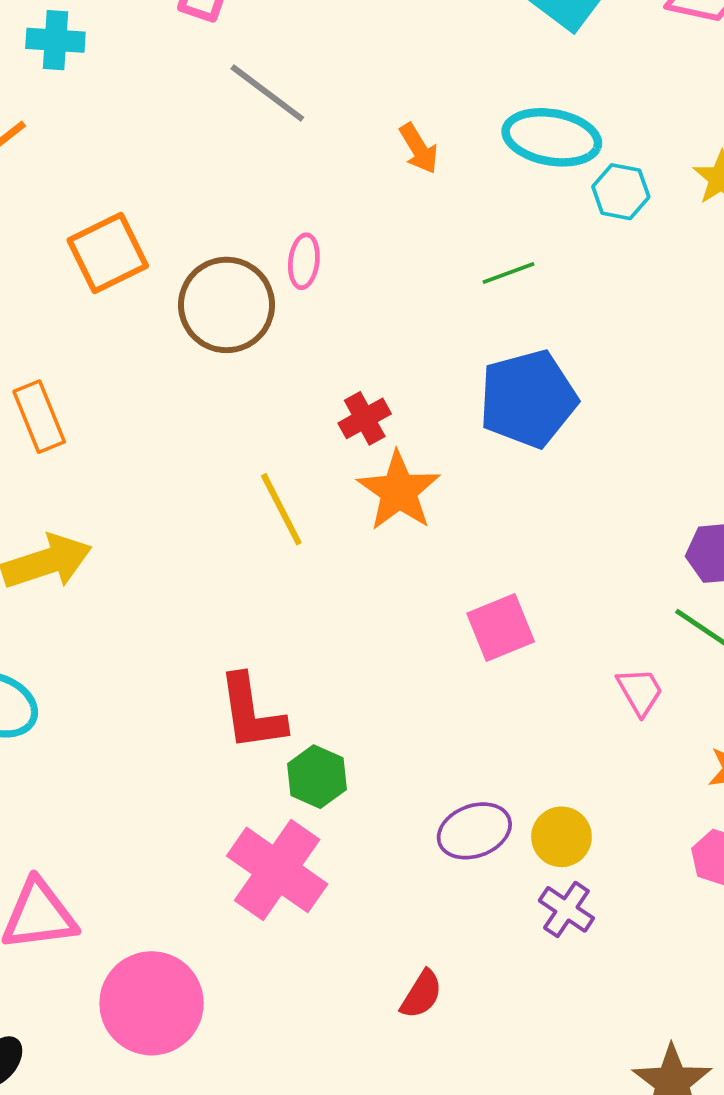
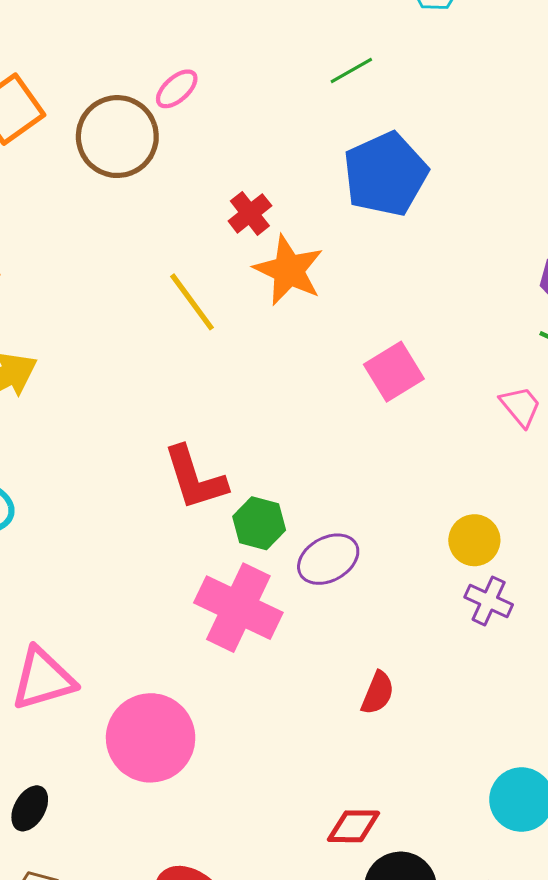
pink ellipse: (304, 261) -> (177, 89), turned 51
purple ellipse: (474, 831) -> (328, 559), moved

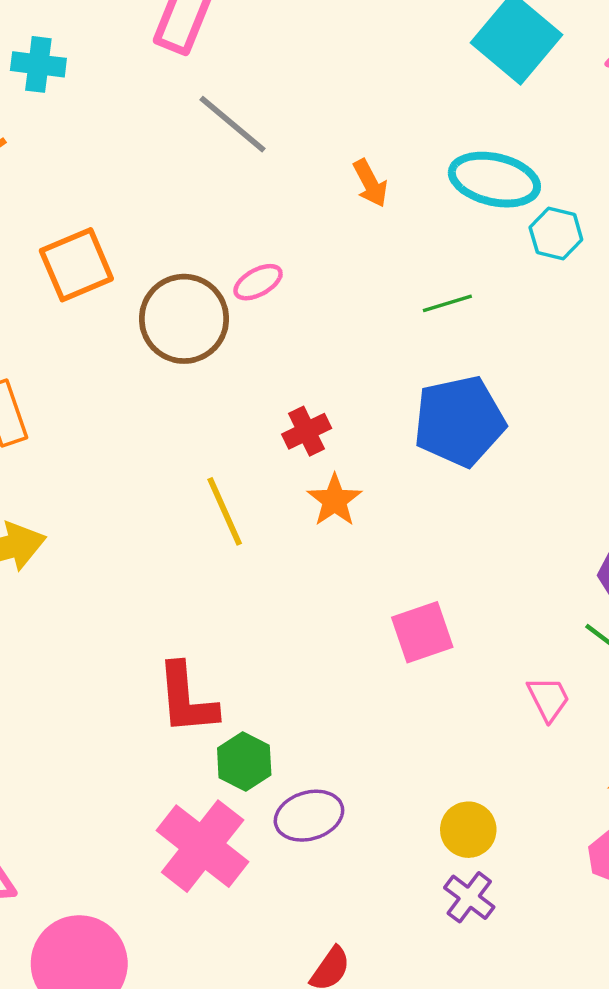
orange star: (289, 270) -> (335, 500), size x0.7

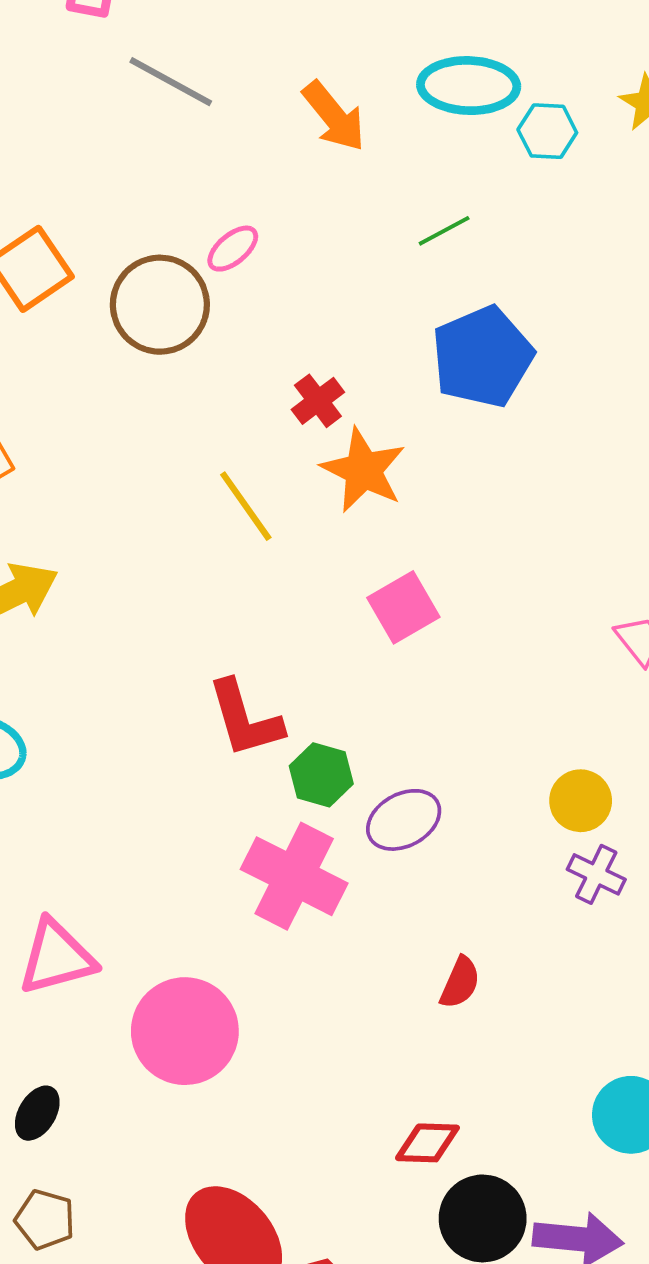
orange arrow: (370, 183) -> (334, 116), size x1.4
orange star: (335, 500) -> (363, 470), size x1.4
pink square: (422, 632) -> (403, 607), moved

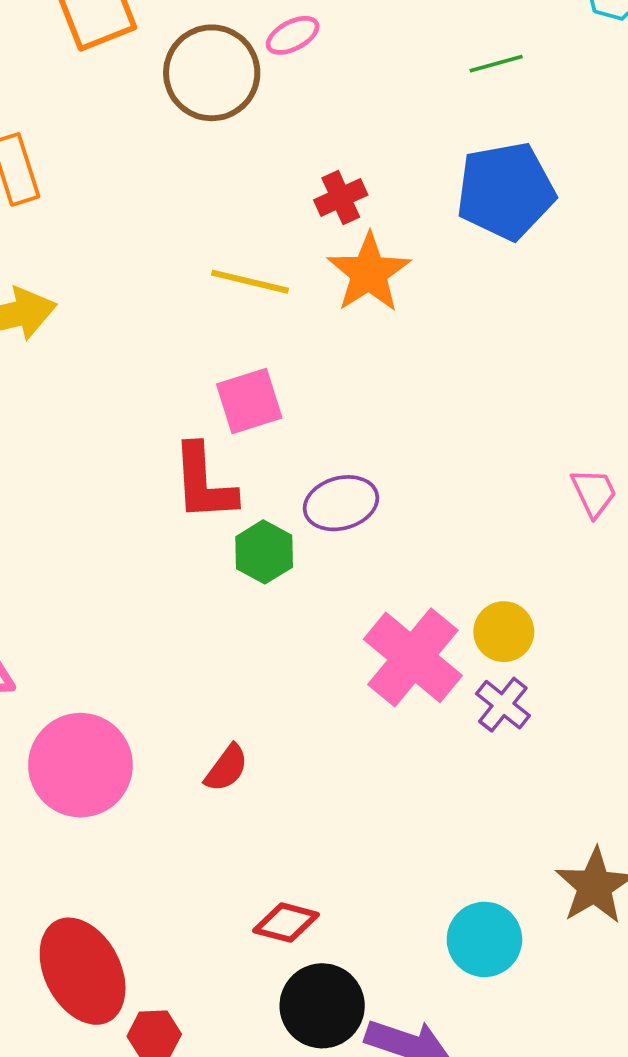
yellow line: (246, 506) -> (250, 282), turned -54
pink square: (403, 607) -> (249, 401), moved
purple ellipse: (404, 820) -> (341, 503), moved
pink cross: (294, 876) -> (413, 657), moved
red semicircle: (460, 983) -> (226, 768), moved

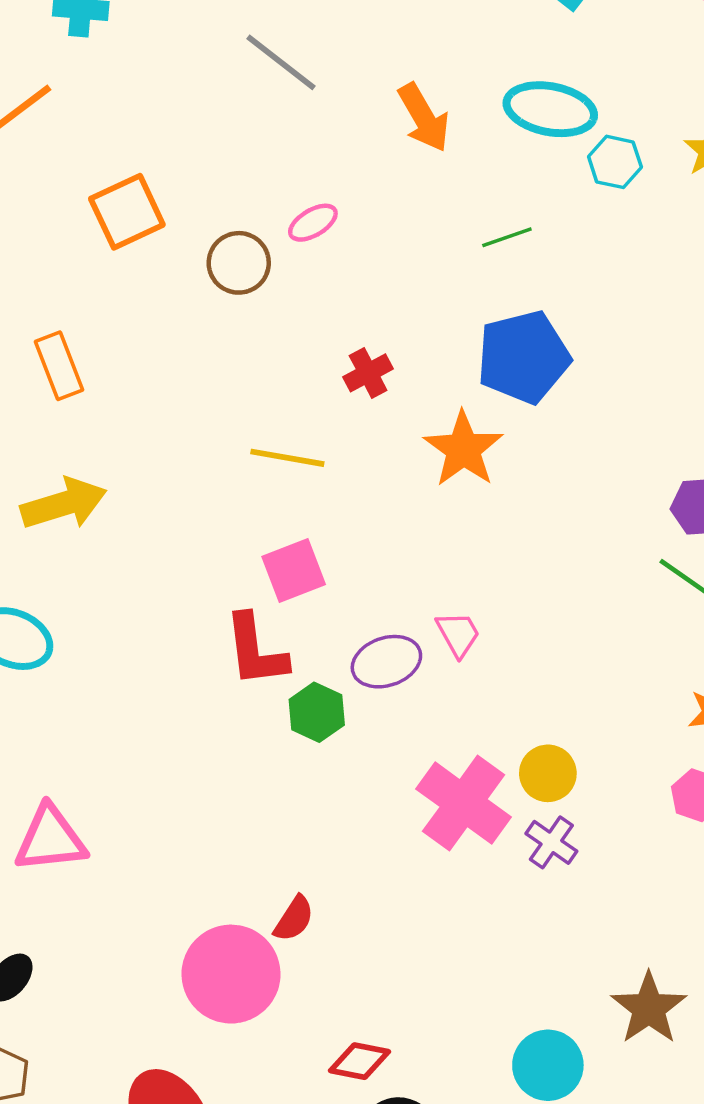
brown circle: (212, 73) -> (239, 263), size x0.7
orange star: (369, 273) -> (463, 449), moved
pink trapezoid: (594, 493) -> (458, 634), moved
pink circle: (80, 765) -> (231, 974), moved

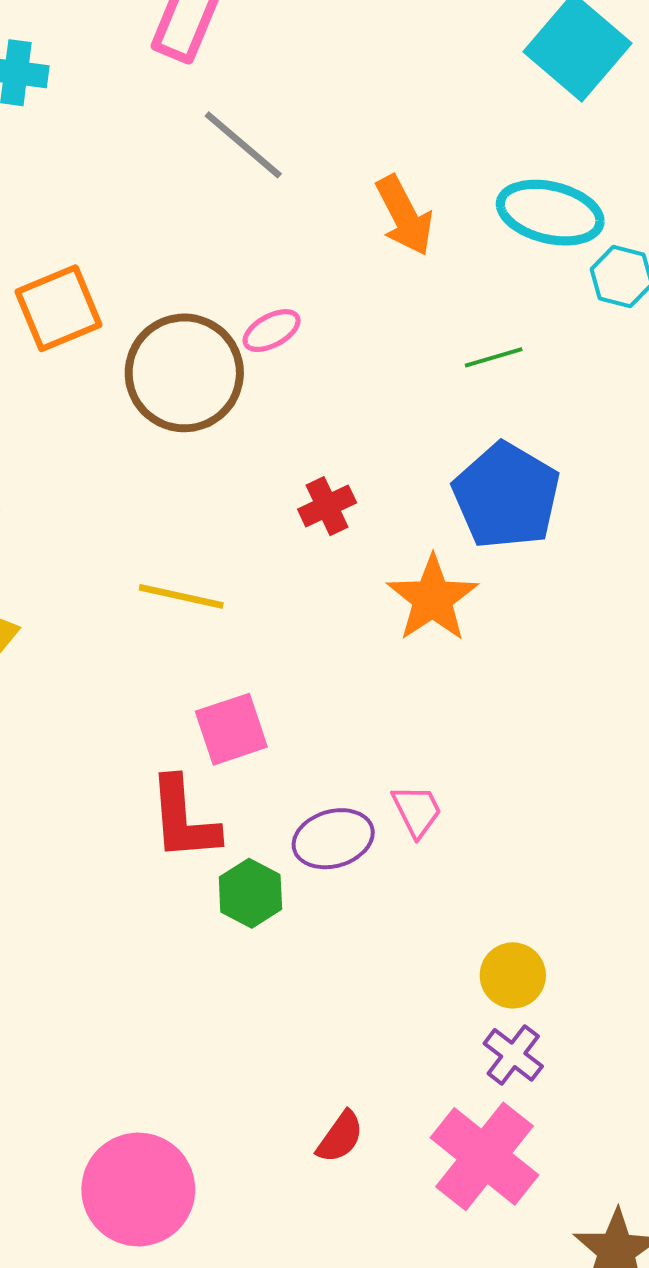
brown circle: (239, 263) -> (184, 373), size x1.6
blue pentagon: (523, 357) -> (506, 496), turned -30
yellow line: (287, 458) -> (181, 596), moved
pink cross: (464, 803) -> (484, 1156), moved
red semicircle: (294, 919) -> (340, 1137), moved

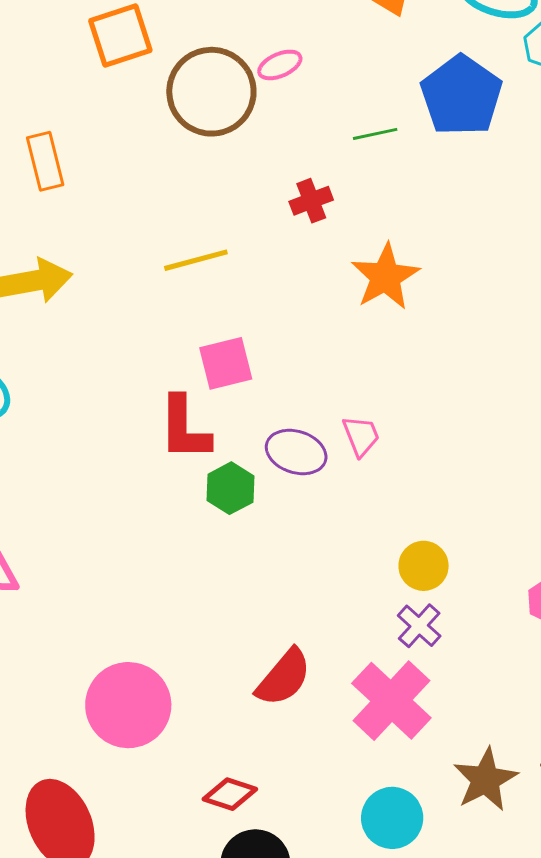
green line: (494, 357) -> (375, 134), moved
blue pentagon: (506, 496) -> (461, 96), moved
yellow line: (181, 596) -> (196, 260), turned -32
purple ellipse: (333, 839) -> (296, 452), turned 30
red semicircle: (340, 1137) -> (284, 677), size x1.5

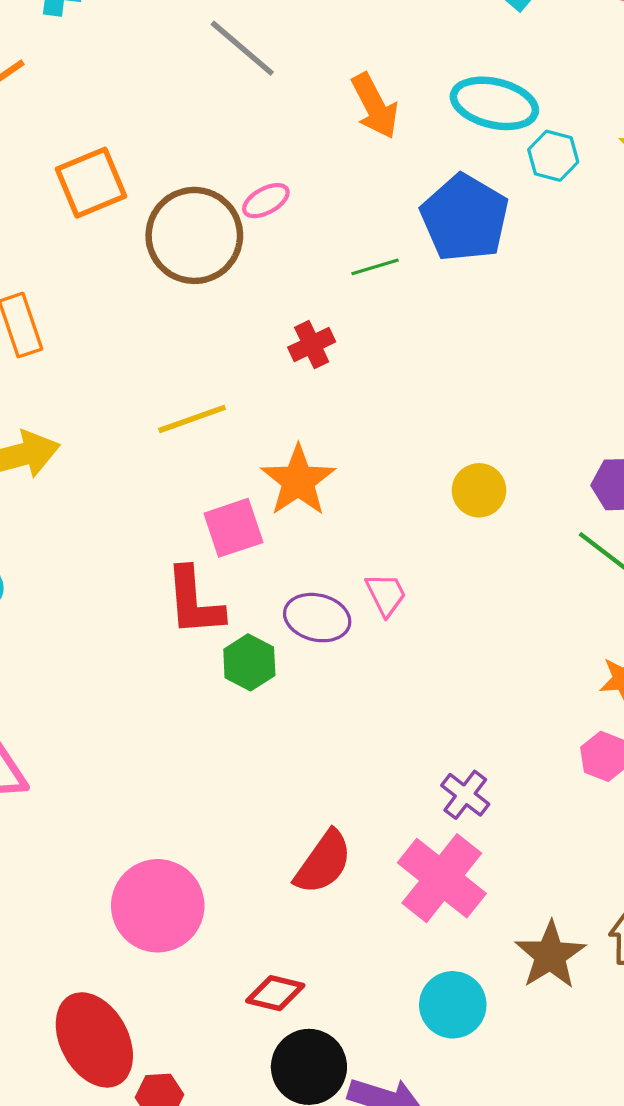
orange star: (385, 277) -> (298, 481), moved
yellow circle: (424, 566) -> (479, 490), moved

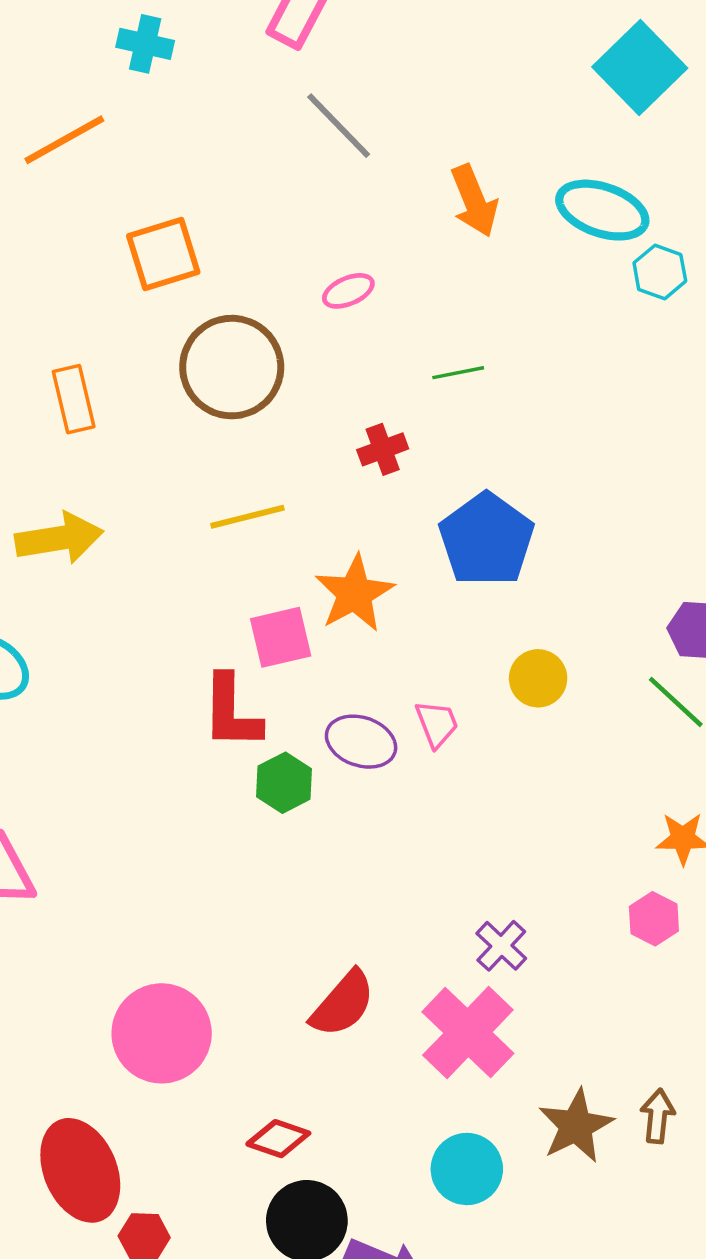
blue pentagon: (465, 218) -> (487, 540), moved
brown circle: (194, 235) -> (232, 367), moved
yellow circle: (479, 490) -> (538, 678), moved

